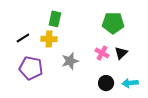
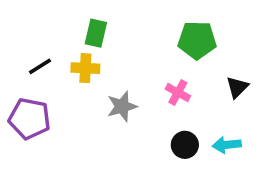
black triangle: (121, 53) -> (237, 87), moved
purple pentagon: (31, 68) -> (30, 119), moved

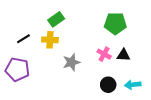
green rectangle: (96, 33) -> (56, 19), turned 42
black triangle: (237, 87) -> (123, 55), moved, turned 48

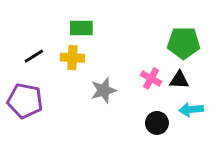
green rectangle: (56, 19) -> (81, 28), turned 35
green pentagon: (115, 23) -> (184, 43), moved
cyan arrow: (133, 85) -> (191, 110), moved

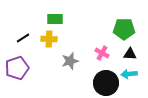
black triangle: (179, 80) -> (130, 54), moved
purple pentagon: (25, 101) -> (17, 68), turned -30
black circle: (157, 123) -> (106, 83), size x1.6

